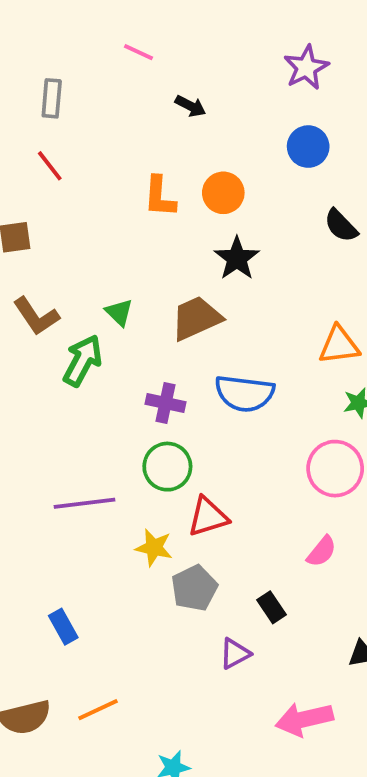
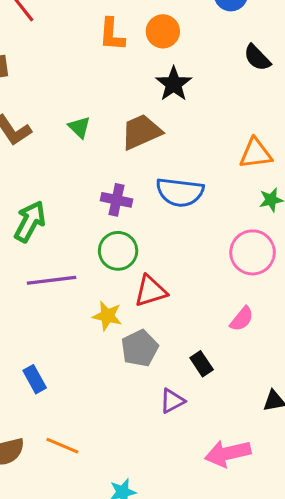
green arrow: (83, 361) -> (30, 222), moved
orange line: (98, 710) -> (62, 446), turned 48

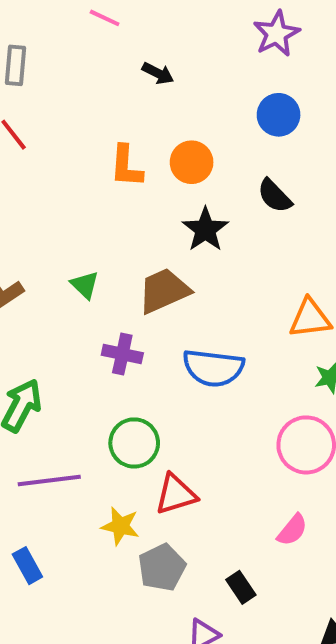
black semicircle: (257, 58) -> (275, 196), moved
purple cross: (116, 200) -> (122, 354), moved
blue rectangle: (35, 379) -> (27, 566), moved

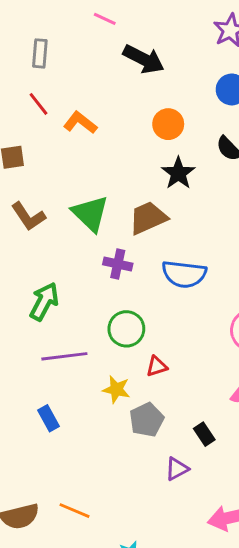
black arrow: (158, 73) -> (144, 59), size x1.8
orange L-shape: (126, 166) -> (80, 123), moved, turned 124
green triangle: (85, 285) -> (90, 214), size x1.8
red triangle: (176, 494) -> (157, 366), size x0.7

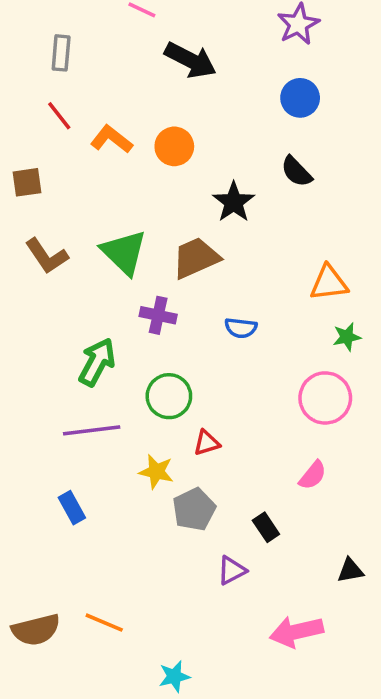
orange circle: (168, 124) -> (174, 146), moved
blue semicircle: (184, 274) -> (241, 328), size x0.6
green arrow: (44, 301) -> (97, 362), moved

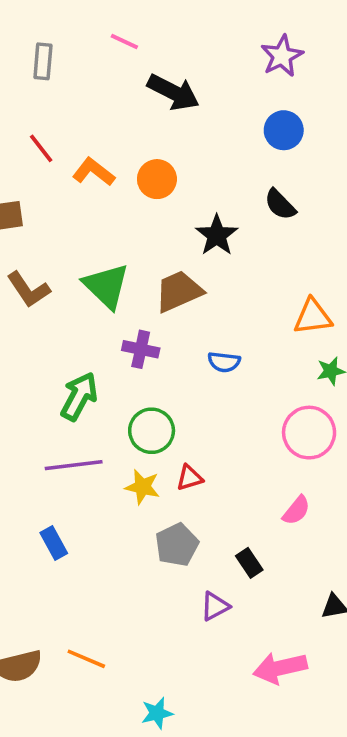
gray rectangle: (61, 53) -> (43, 61), moved
yellow star: (156, 472) -> (142, 487), moved

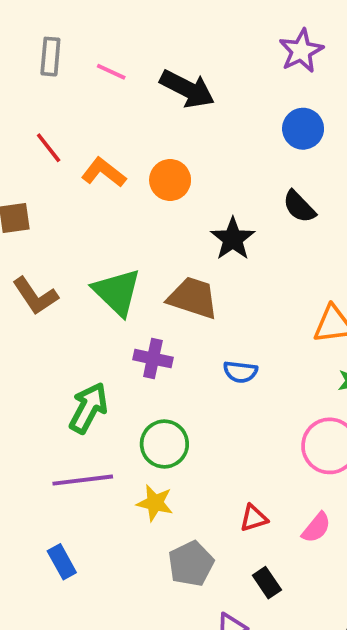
pink line: (124, 42) -> (111, 72), moved
brown trapezoid: (179, 291) -> (193, 298), turned 42
red triangle: (190, 478) -> (254, 518), moved

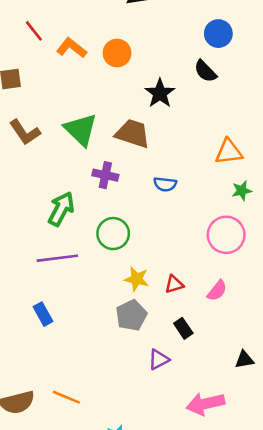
blue circle: (303, 129) -> (218, 34), moved
yellow star: (155, 503) -> (137, 279), moved

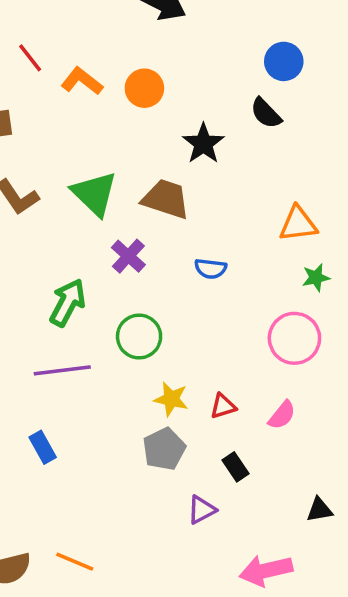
purple cross: (105, 175) -> (128, 256), turned 30

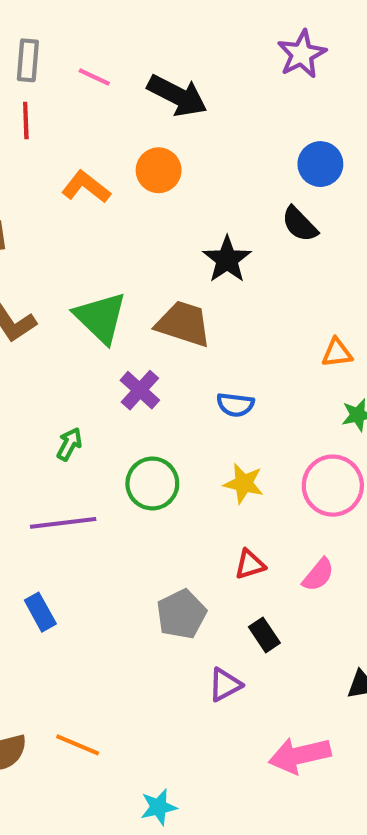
red line: (30, 58) -> (26, 120), moved, turned 36
orange circle: (144, 88) -> (159, 170), moved
orange triangle: (298, 224) -> (337, 353), size x0.7
green arrow: (68, 303) -> (69, 444), size x0.6
yellow star: (171, 399) -> (244, 483), moved

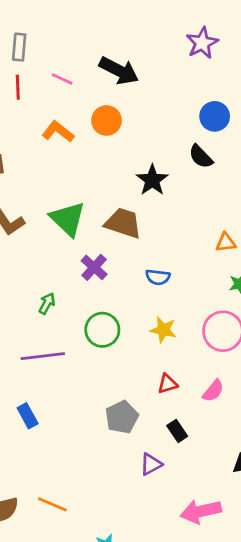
pink line: (94, 77) -> (62, 79), moved

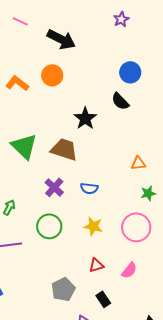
purple star: (202, 43) -> (121, 19), size x0.7
pink line: (62, 79) -> (20, 21), moved
purple cross: (94, 267) -> (54, 187), moved

